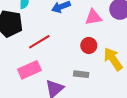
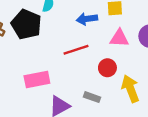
red line: (39, 42) -> (76, 50), moved

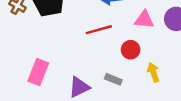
pink rectangle: (37, 79) -> (38, 72), moved, turned -60
yellow arrow: (130, 89) -> (153, 72), size x0.7

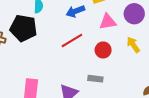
yellow arrow: (153, 72) -> (133, 45), moved

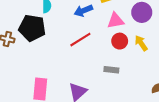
red circle: (103, 50) -> (120, 41), moved
gray rectangle: (95, 79) -> (111, 70), moved

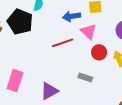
pink triangle: (116, 21) -> (89, 32), moved, turned 42

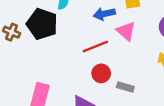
red circle: (99, 52) -> (101, 73), moved

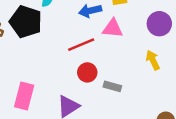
pink triangle: (126, 31) -> (113, 28), turned -35

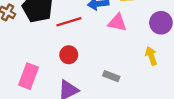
red line: (81, 45) -> (69, 22), moved
red circle: (87, 72) -> (69, 55), moved

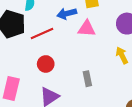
gray rectangle: (111, 76) -> (87, 79), turned 64

